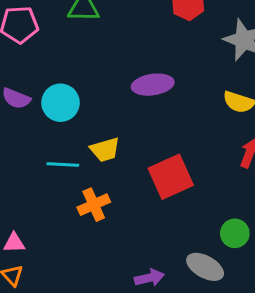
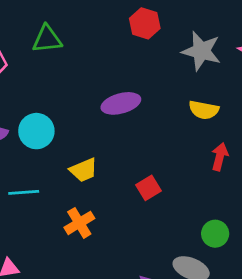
cyan line: (63, 164) -> (24, 192), moved
red square: (171, 177) -> (149, 188), size x0.6

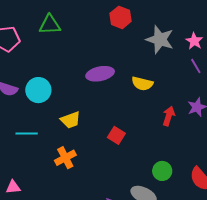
yellow semicircle: (204, 110) -> (142, 84), moved
red square: (149, 188) -> (116, 135), turned -30

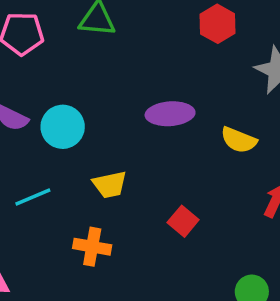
cyan line: (27, 133) -> (33, 197), turned -30
orange cross: (65, 158) -> (92, 247), turned 30

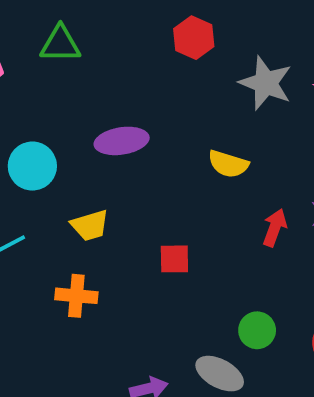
purple ellipse: (170, 114) -> (122, 141), moved
red square: (183, 221) -> (174, 259), turned -36

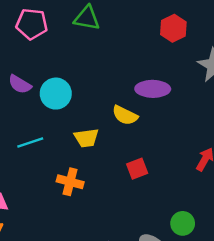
purple ellipse: (122, 141) -> (153, 89), moved
yellow semicircle: (228, 164) -> (125, 115), moved
red square: (174, 259) -> (137, 169), turned -30

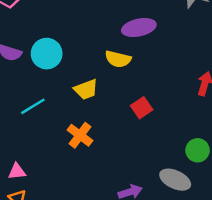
orange cross: (70, 182) -> (80, 135), turned 35

